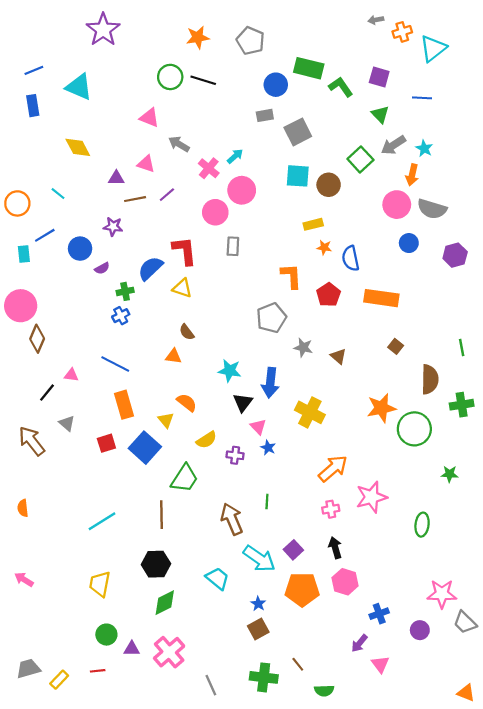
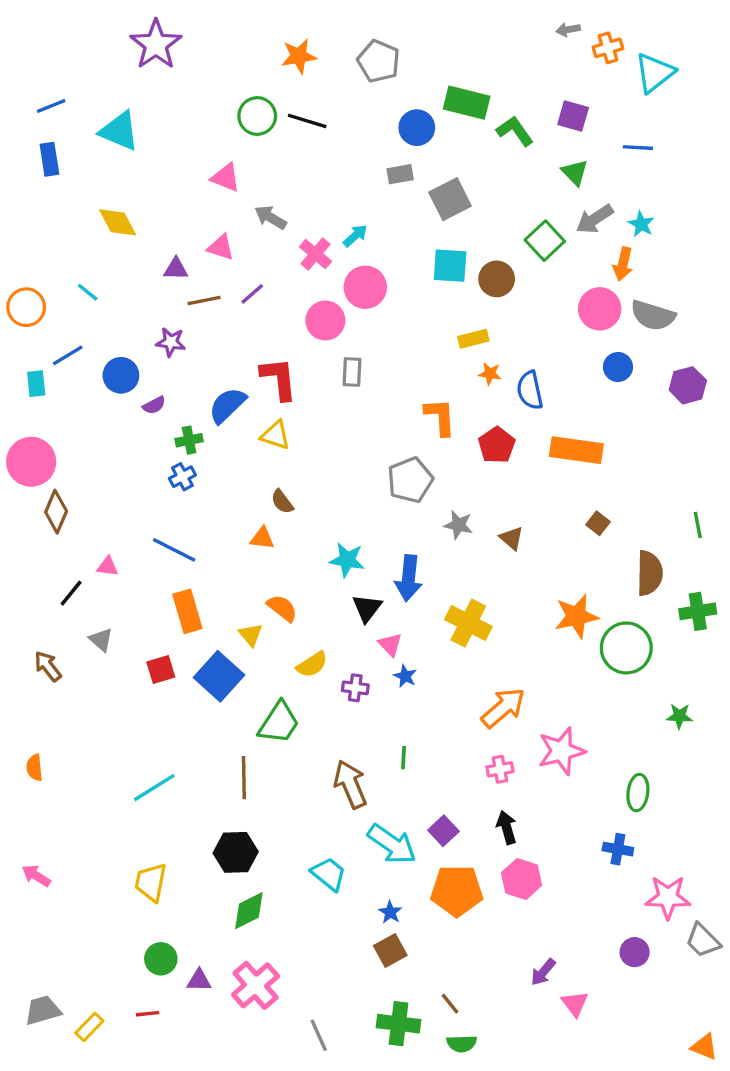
brown arrow: (32, 441) -> (48, 666), size x0.7
blue cross: (379, 614) -> (618, 849), moved, turned 30
green semicircle: (324, 691) -> (462, 1044), moved

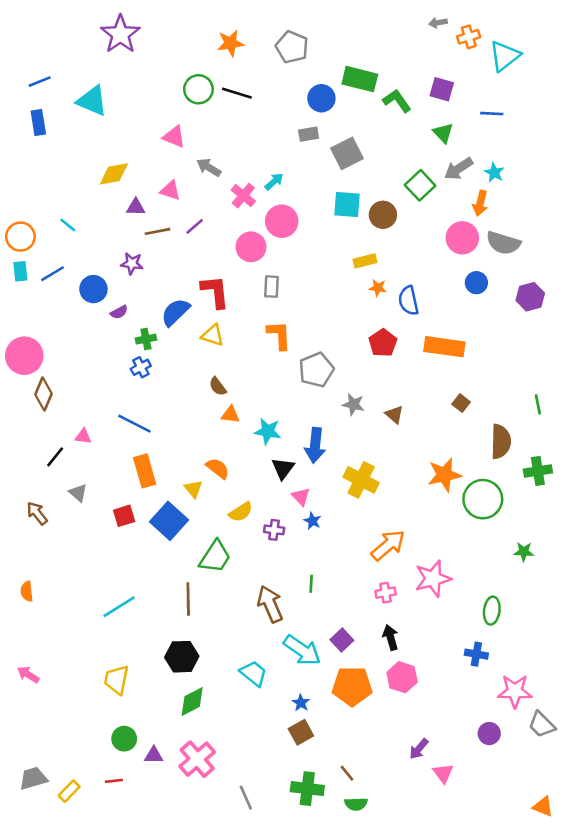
yellow diamond: (118, 222) -> (114, 174), moved, turned -72
cyan rectangle: (36, 384) -> (20, 271), moved
orange L-shape: (440, 417) -> (279, 335), moved
orange triangle: (262, 538) -> (230, 415), moved

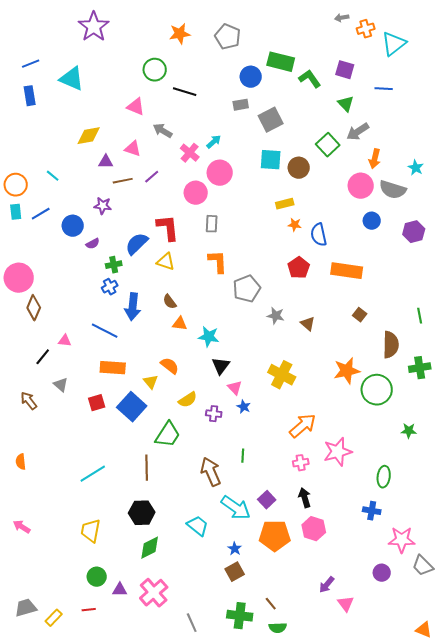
black line: (237, 93) -> (185, 92), moved
cyan star: (494, 173) -> (416, 168), moved
blue arrow: (315, 445) -> (133, 307), moved
orange rectangle: (145, 471) -> (113, 368), turned -70

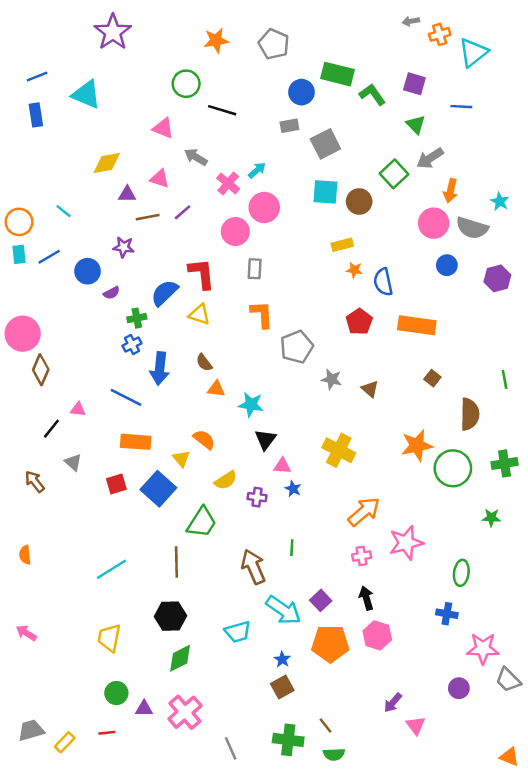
green cross: (420, 368) -> (505, 463), moved
pink triangle: (235, 388) -> (282, 466), turned -42
cyan trapezoid: (198, 526) -> (238, 632), turned 125

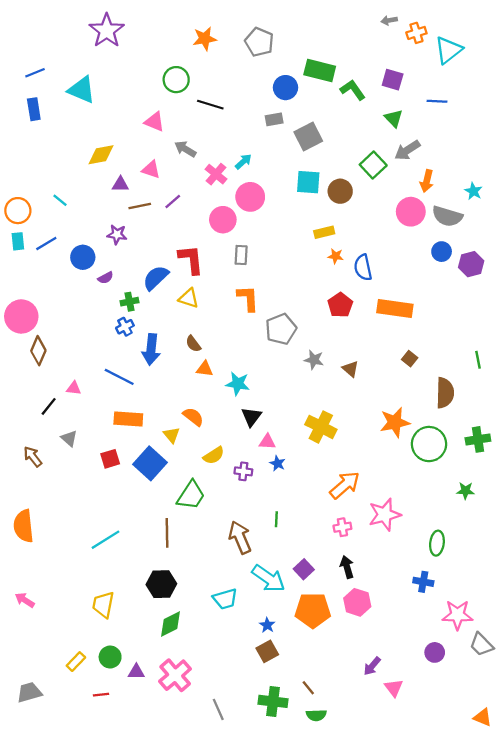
blue circle: (447, 265) -> (442, 252), moved
orange semicircle: (25, 555) -> (24, 526), size x1.8
yellow rectangle: (65, 742) -> (76, 662), moved

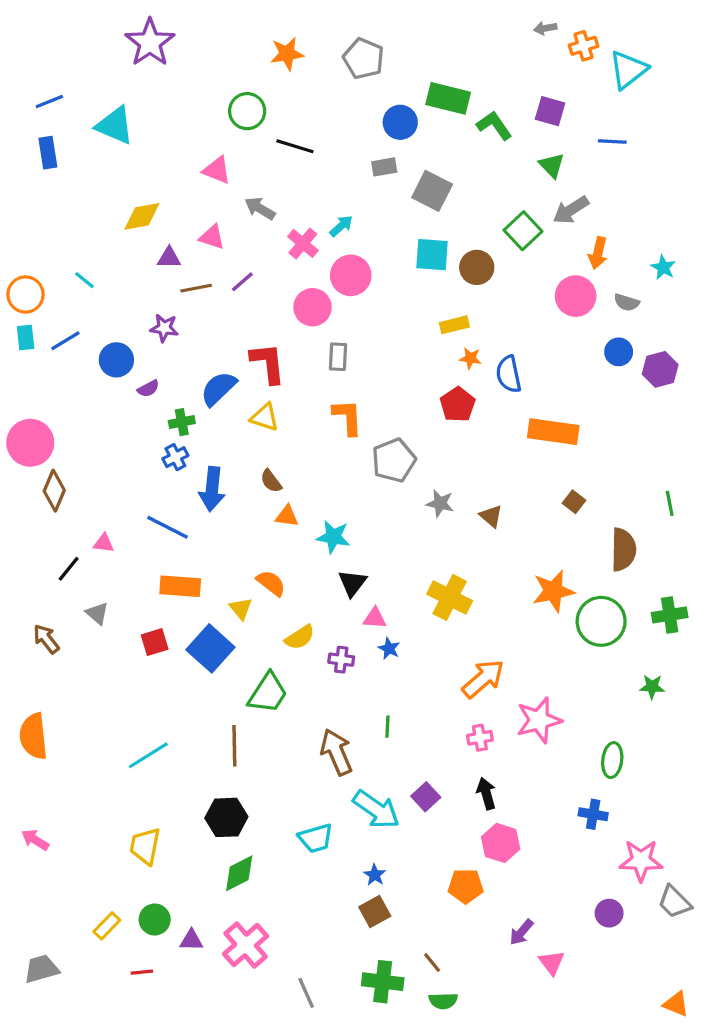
gray square: (308, 137) -> (432, 191), turned -36
gray semicircle: (447, 216) -> (627, 302), size x0.6
red pentagon: (340, 305) -> (458, 405), moved
orange pentagon: (313, 610) -> (466, 886), moved, size x0.7

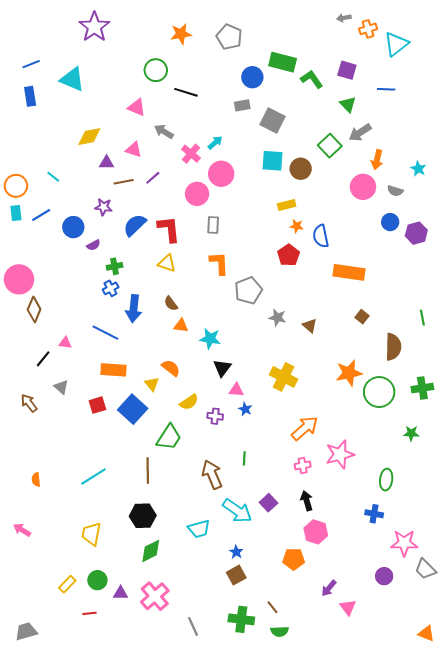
blue semicircle: (218, 389) -> (135, 225), moved
orange semicircle: (33, 736) -> (36, 480), moved, size x0.5
gray trapezoid: (41, 969) -> (26, 631), moved

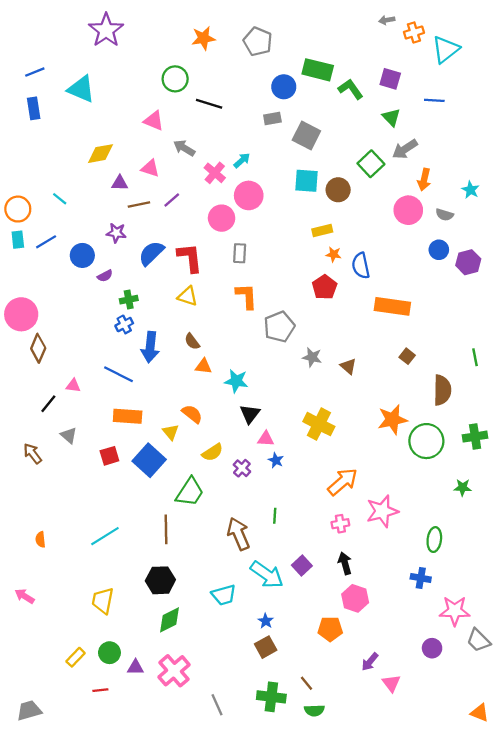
purple cross: (215, 416) -> (242, 468), turned 35

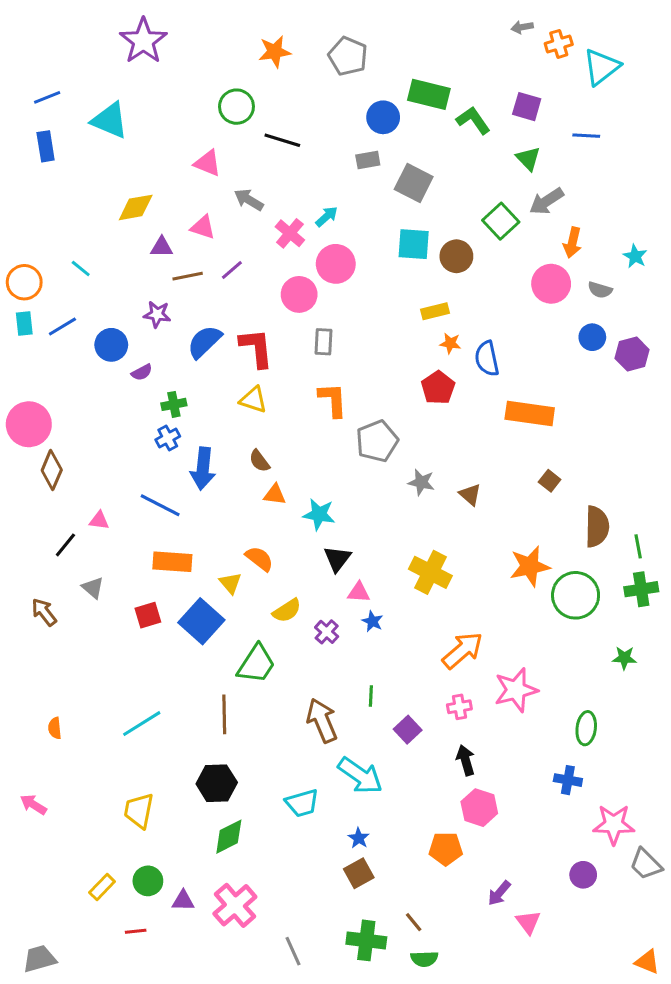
green line: (475, 357) -> (638, 546), moved
purple square: (302, 566) -> (408, 730), moved

